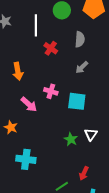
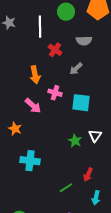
gray semicircle: (80, 39) -> (84, 41), turned 84
gray arrow: (82, 67) -> (76, 69), moved
orange arrow: (18, 71) -> (35, 75), moved

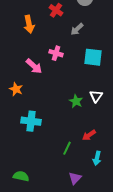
orange arrow: (35, 75) -> (29, 24), moved
cyan square: (81, 103) -> (93, 57), moved
red arrow: (88, 175) -> (89, 135), turned 32
green line: (66, 188) -> (67, 148), turned -32

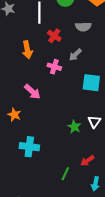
pink cross: (56, 53) -> (54, 67), moved

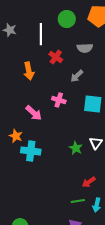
pink cross: (54, 67) -> (59, 100), moved
cyan cross: (29, 147) -> (31, 151), moved
green line: (65, 174) -> (78, 201), moved, turned 56

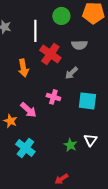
red cross: (56, 57) -> (50, 54), size x1.5
orange star: (16, 136) -> (10, 121), moved
cyan cross: (31, 151) -> (25, 148), turned 30
red arrow: (89, 182) -> (61, 179), moved

